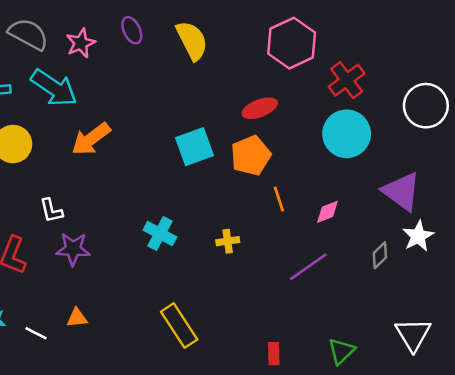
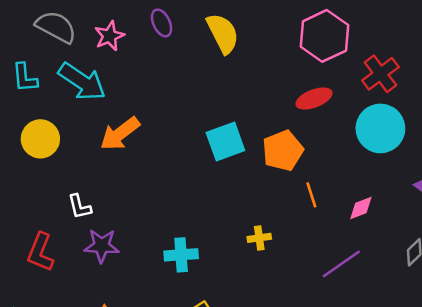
red ellipse: (260, 108) -> (314, 98), moved
cyan cross: (160, 234) -> (181, 255), moved, turned -32

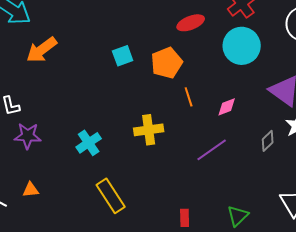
cyan square: (225, 141) -> (123, 56), size x0.7
yellow cross: (259, 238) -> (149, 130), size x1.6
cyan cross: (181, 255) -> (89, 143), turned -30

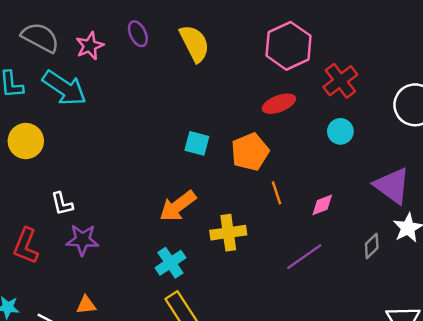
cyan circle: (242, 46) -> (340, 131), size x0.6
orange arrow: (42, 50) -> (178, 206), moved
cyan square: (123, 56) -> (197, 143), turned 35
cyan cross: (89, 143) -> (170, 263), moved

